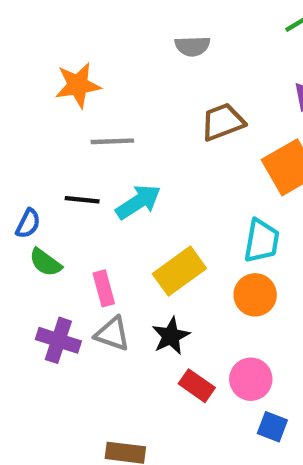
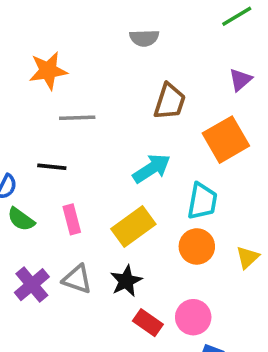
brown trapezoid: (223, 122) -> (170, 101), turned 129
cyan arrow: (138, 202) -> (152, 169), moved
pink rectangle: (104, 288) -> (72, 219), moved
purple cross: (58, 340) -> (32, 285), turned 32

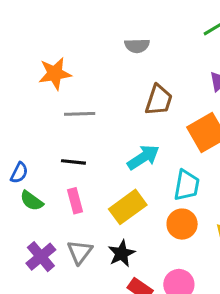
black line: (52, 167) -> (73, 162), moved
gray triangle: (77, 279) -> (80, 252), turned 48

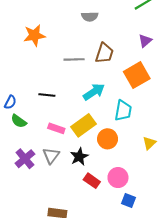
gray line: (80, 114) -> (74, 59), moved
pink rectangle: (75, 201) -> (56, 128), moved, turned -56
orange circle: (182, 224) -> (108, 139), moved

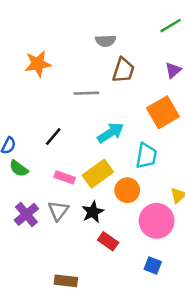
brown trapezoid: (104, 53) -> (123, 70), moved
black line: (47, 95) -> (53, 137), turned -56
pink circle: (118, 178) -> (157, 221), moved, size x1.4

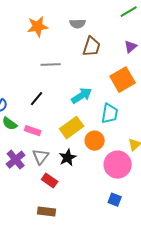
orange star: (38, 64) -> (38, 27), moved
gray line: (86, 93) -> (51, 65), moved
pink rectangle: (65, 177) -> (33, 131), moved
red rectangle: (108, 241) -> (50, 181), moved

